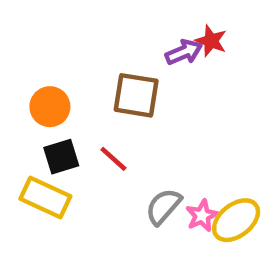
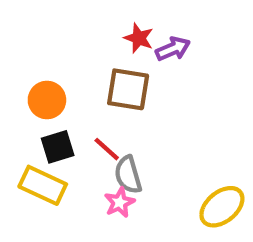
red star: (211, 41) -> (139, 38), moved
gray semicircle: (163, 207) -> (128, 175), moved, turned -57
pink star: (202, 216) -> (120, 202), moved

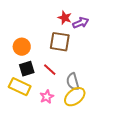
gray semicircle: (128, 175) -> (73, 82), moved
pink star: (120, 202) -> (47, 97), moved
yellow ellipse: (222, 207) -> (75, 97), moved

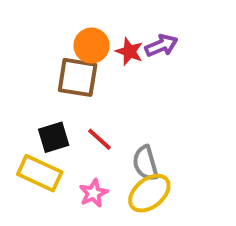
red star: (65, 18) -> (129, 52), moved
brown square: (60, 42) -> (78, 77), moved
orange circle: (22, 47) -> (92, 46), moved

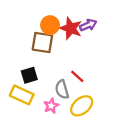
red star: (129, 52) -> (71, 28), size x1.5
red line: (100, 139) -> (77, 76), moved
gray semicircle: (145, 163) -> (62, 89), moved

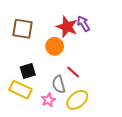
orange circle: (50, 25) -> (55, 46), moved
purple arrow: (88, 25) -> (83, 24), turned -98
brown square: (42, 43) -> (23, 29), moved

